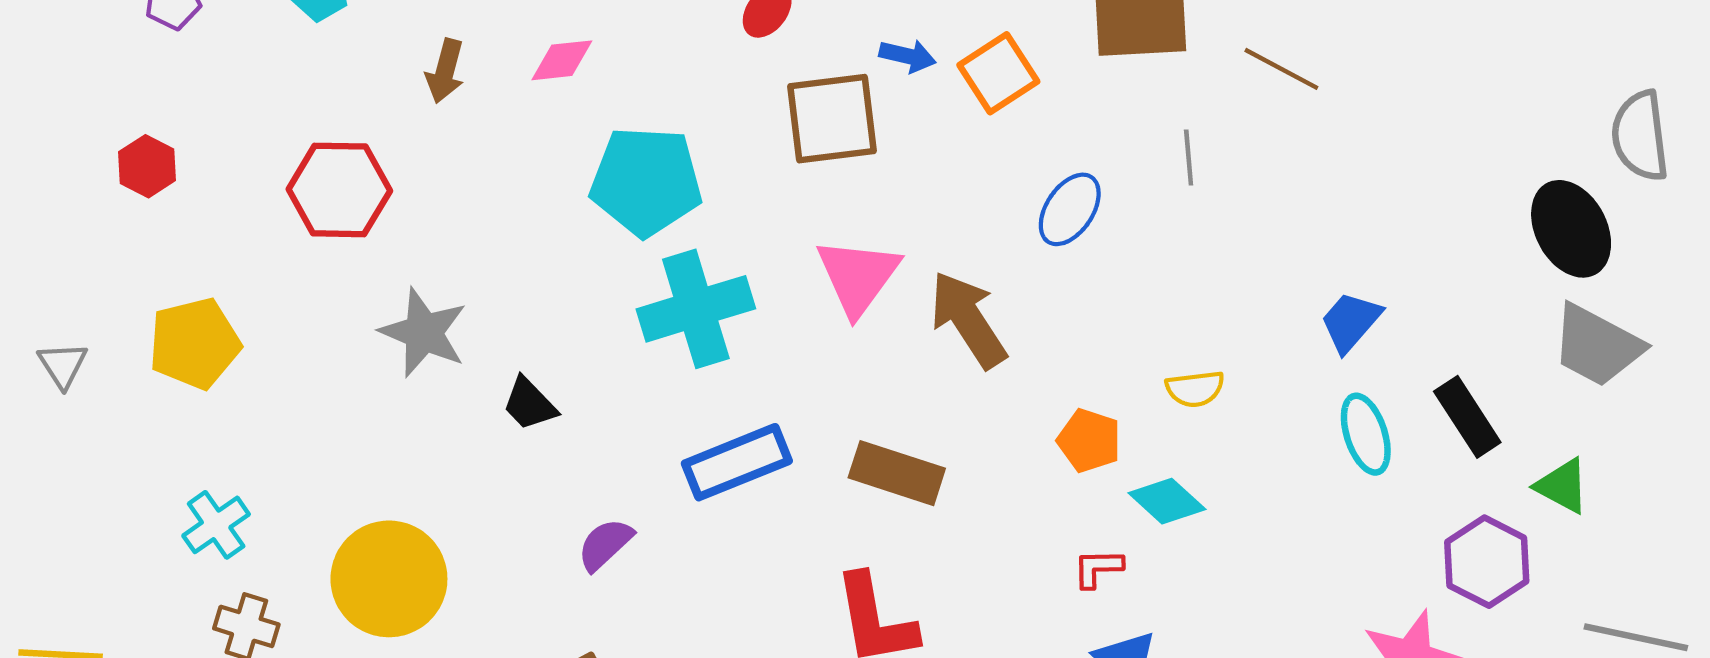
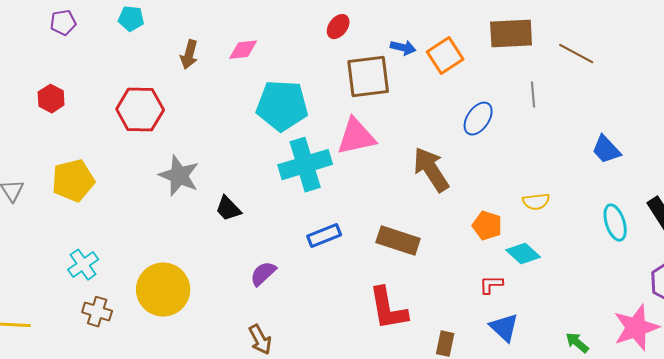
pink triangle: (858, 276) -> (356, 137), moved, turned 42
blue trapezoid: (1351, 322) -> (606, 150), moved, turned -84
blue rectangle: (737, 462) -> (324, 236), size x0.7

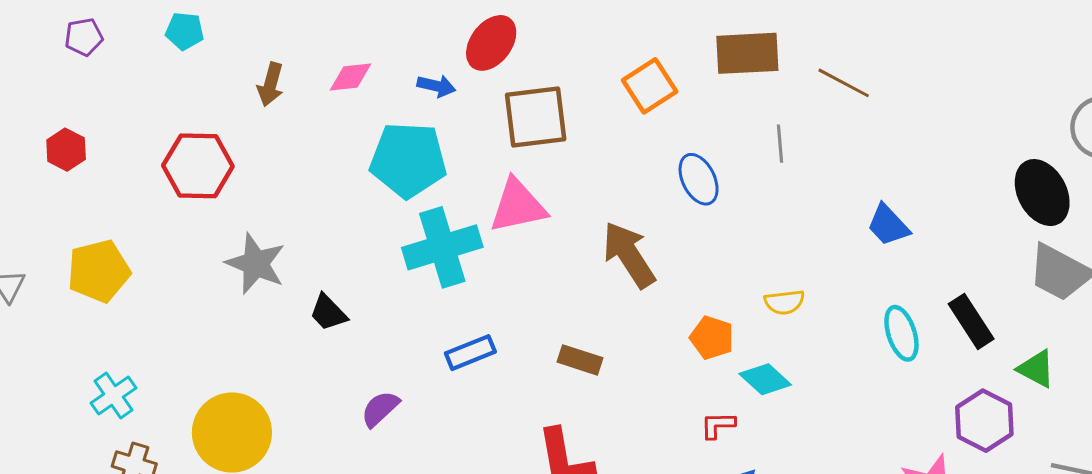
red ellipse: (338, 27) -> (491, 43), size x1.5
blue arrow: (403, 48) -> (436, 86), moved
blue ellipse: (478, 119) -> (699, 179), turned -60
brown rectangle: (398, 241) -> (580, 360), size x0.7

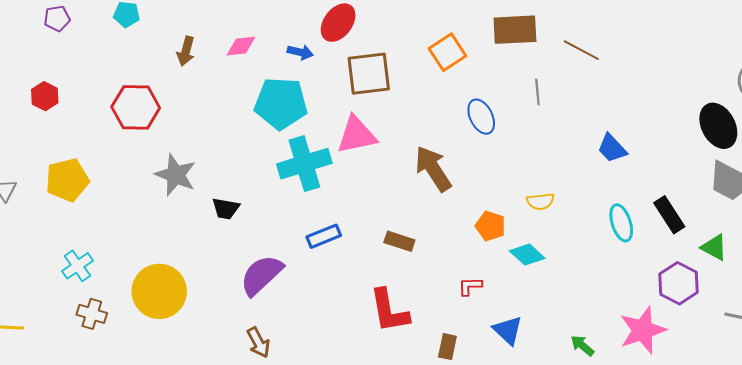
black trapezoid: (328, 313) -> (226, 209), turned -36
purple semicircle: (380, 409) -> (261, 275), size x1.6
red L-shape: (718, 425) -> (470, 286), moved

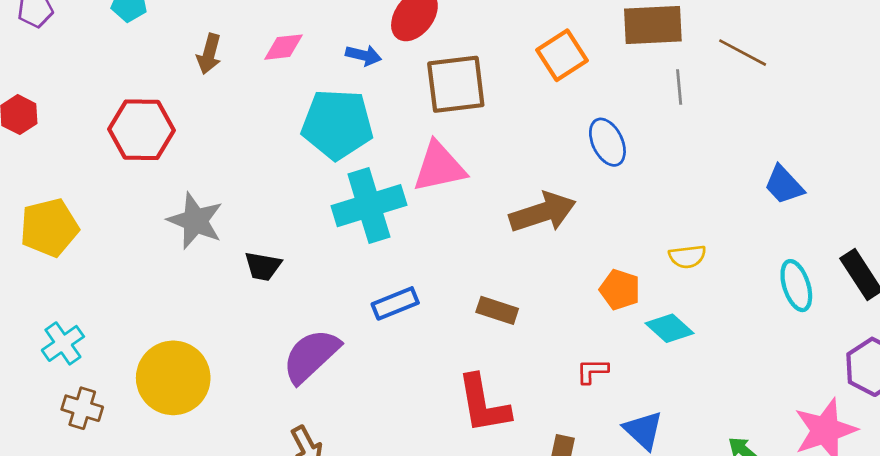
gray line: (537, 92) -> (679, 87), moved
brown arrow: (433, 169) -> (543, 212), turned 105

